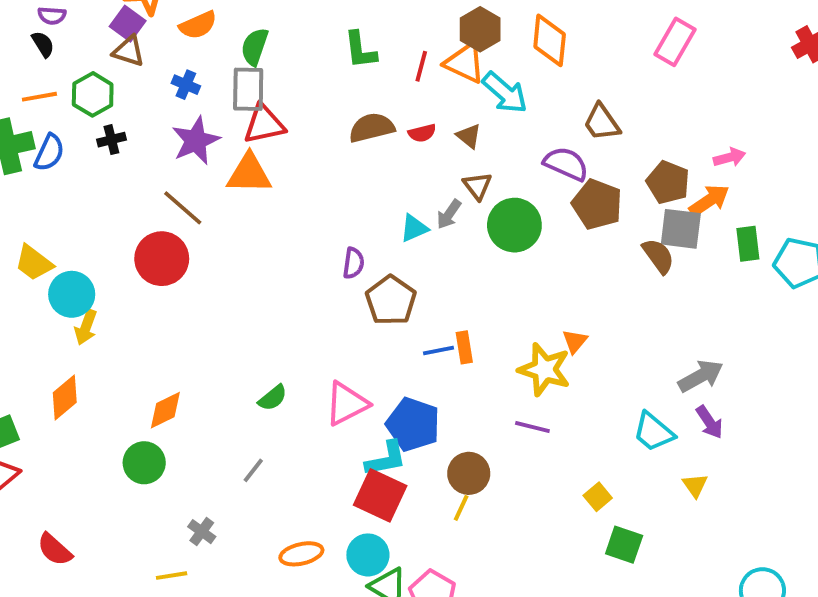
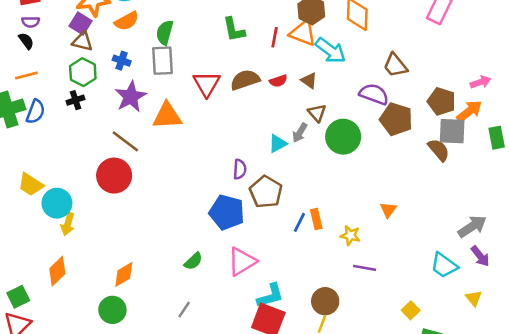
green hexagon: (93, 94) -> (83, 72), moved
red triangle: (264, 124) -> (207, 84), moved, turned -44
blue line: (438, 351) -> (299, 222), turned -48
yellow star: (544, 369) -> (350, 235), moved, size x0.6
blue pentagon: (413, 424) -> (227, 212), moved

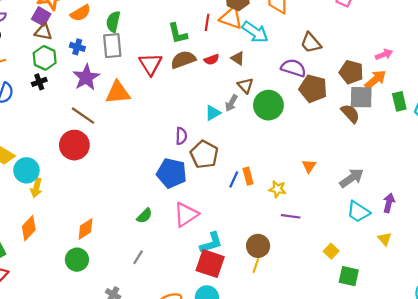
green L-shape: (234, 30) -> (178, 33), moved
gray arrow: (472, 226) -> (352, 178), moved
purple arrow: (480, 256) -> (389, 203), turned -126

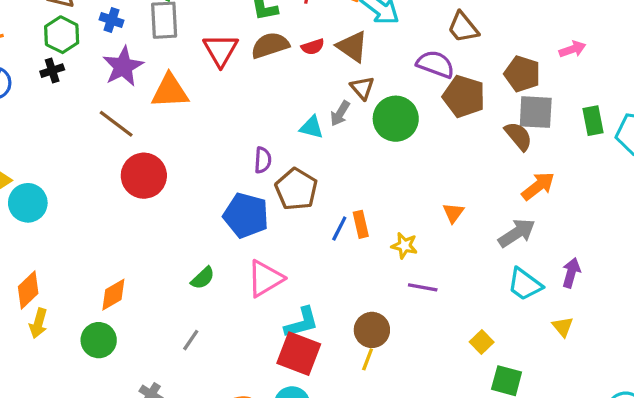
brown triangle: (238, 58) -> (352, 46), size x1.5
orange arrow: (375, 80) -> (538, 186), moved
cyan triangle: (213, 113) -> (312, 127), turned 42
red circle: (74, 145) -> (144, 176), moved
yellow arrow: (36, 188) -> (38, 323), moved

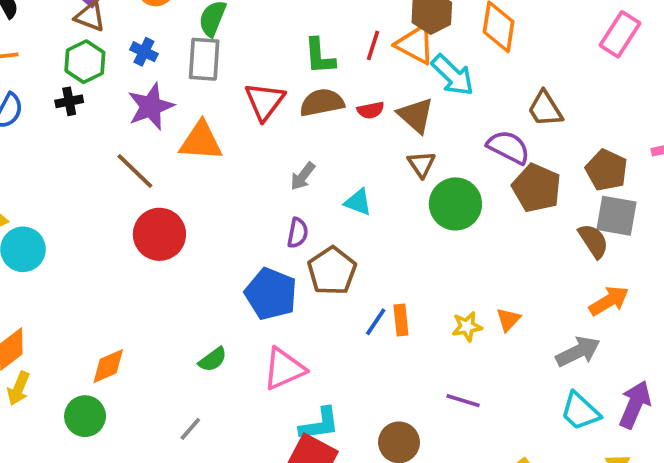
gray arrow: (340, 113) -> (303, 176), moved
yellow star: (404, 246) -> (467, 327), moved, turned -30
purple arrow: (571, 273) -> (635, 405), size x1.4

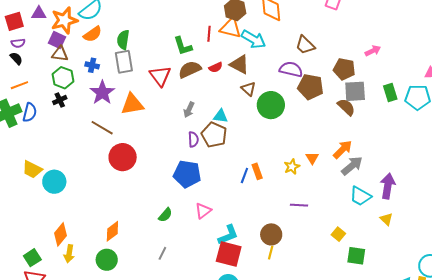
brown pentagon: (332, 271) -> (214, 135), moved
orange arrow: (609, 301) -> (343, 149), moved
pink triangle: (284, 369) -> (203, 211), size x0.7

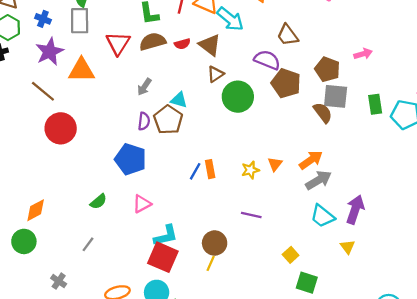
brown triangle: (248, 89) -> (216, 74), turned 35

